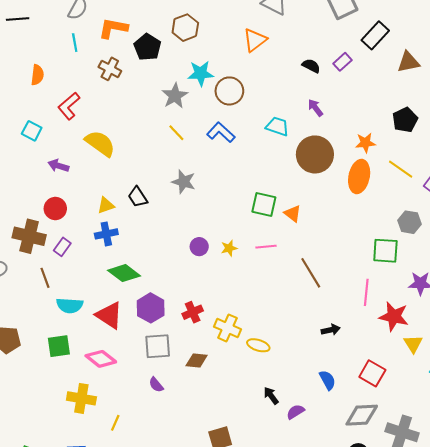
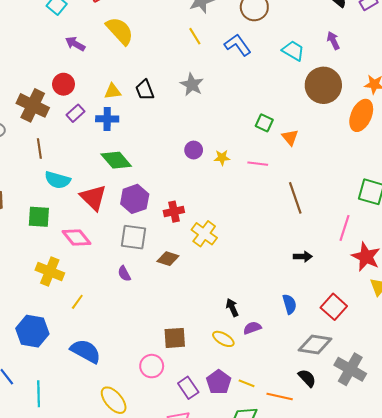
green square: (264, 204) -> (264, 123), size x0.7
purple rectangle: (62, 247) -> (76, 113), moved
yellow ellipse: (258, 345) -> (223, 339), moved

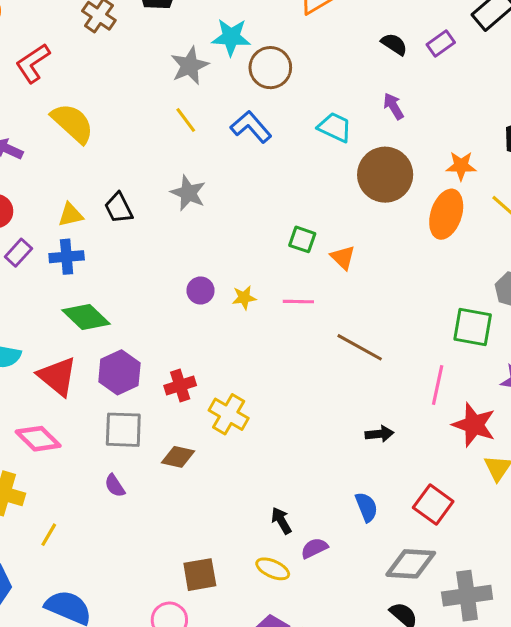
brown line: (295, 198) -> (360, 347), turned -36
gray cross: (350, 369) -> (467, 596), turned -32

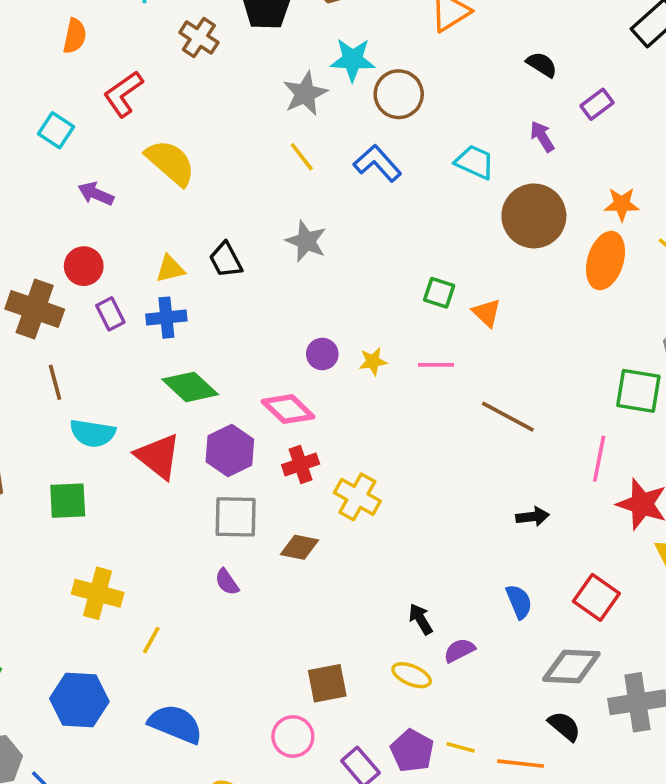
purple rectangle: (441, 43) -> (597, 104), moved
purple rectangle: (18, 253) -> (110, 314), turned -68
pink diamond: (38, 439) -> (288, 409), moved

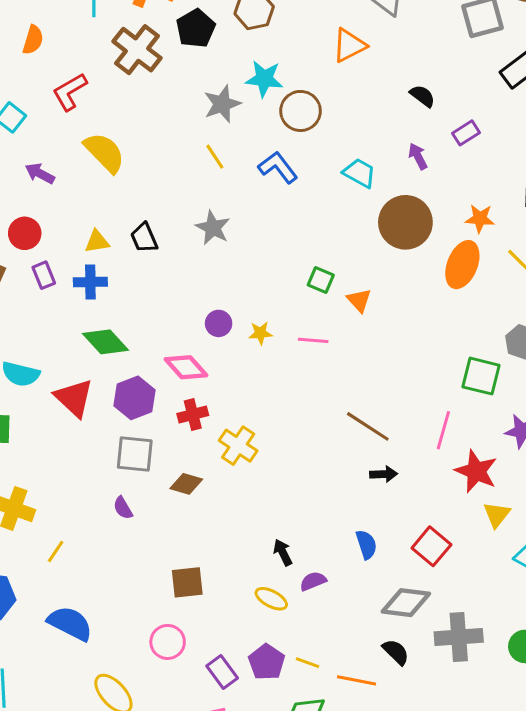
brown cross: (199, 37) -> (137, 50), size x1.5
brown line: (508, 417) -> (368, 426), moved
brown square: (327, 683) -> (187, 582), moved

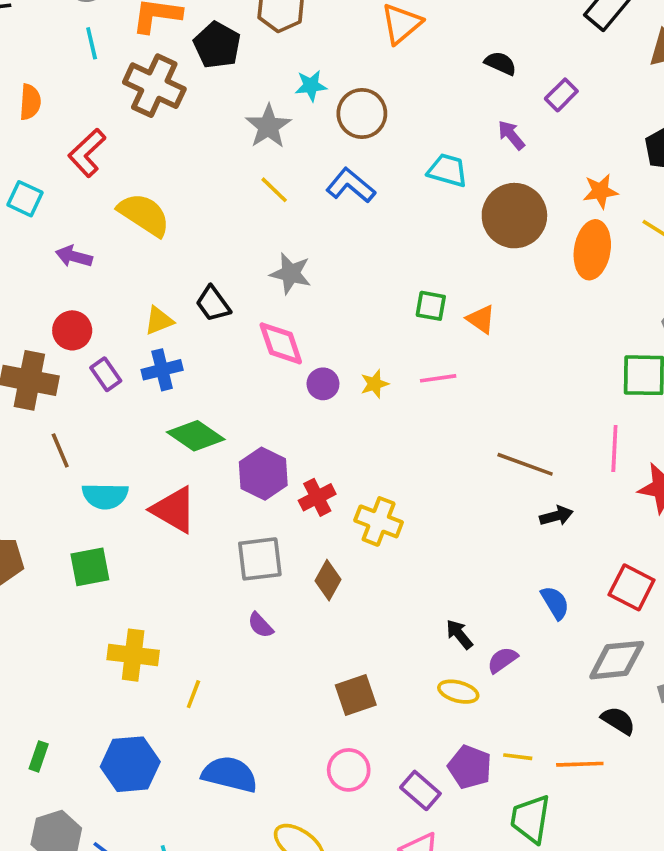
cyan star: (264, 79) -> (311, 86), size x0.7
pink diamond: (186, 367) -> (281, 343), moved, turned 36
purple hexagon: (135, 398) -> (263, 474), moved
brown diamond: (186, 484) -> (328, 580), turned -64

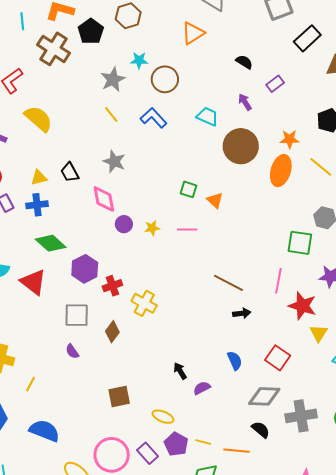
yellow ellipse: (458, 692) -> (163, 417), moved
pink circle: (349, 770) -> (112, 455), moved, size x1.5

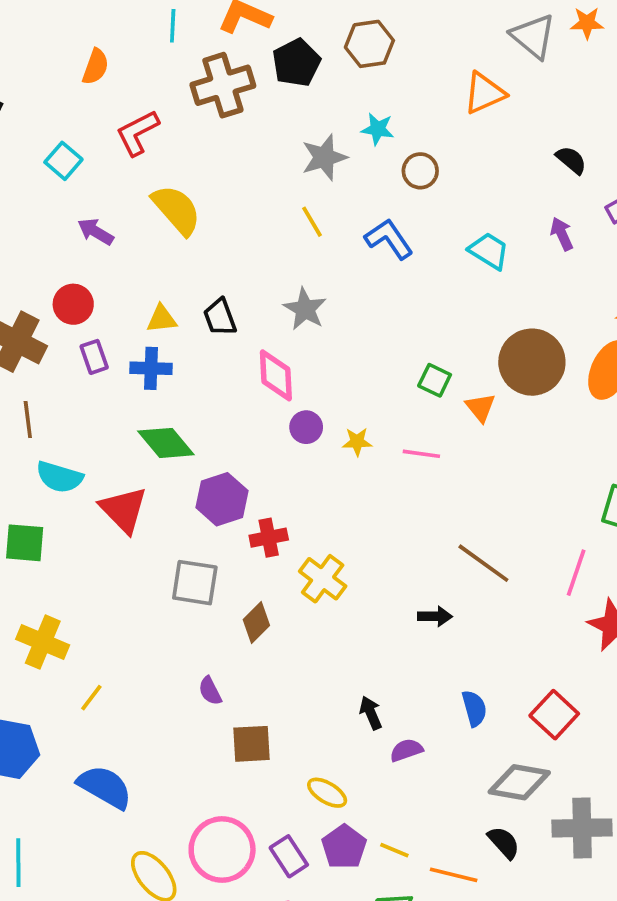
brown cross: (54, 49) -> (223, 85), turned 32
brown circle: (165, 79) -> (420, 171), size x0.7
brown circle: (241, 146) -> (532, 362), moved
black arrow: (242, 313) -> (435, 616), moved
purple semicircle: (72, 351) -> (210, 691), moved

